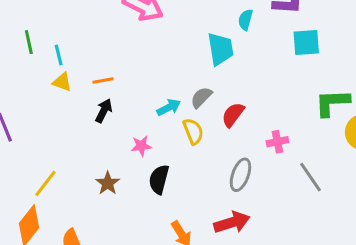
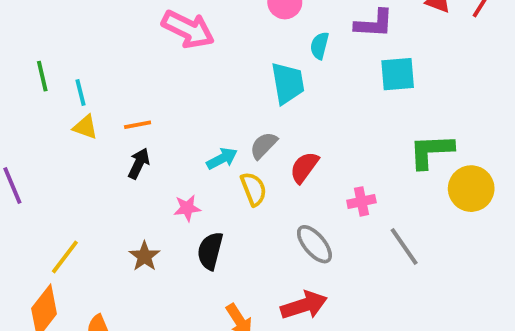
gray ellipse: (240, 175) -> (314, 244), turned -60

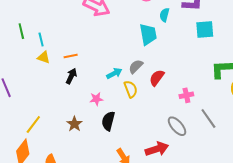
gray ellipse: (314, 244) -> (177, 126), moved

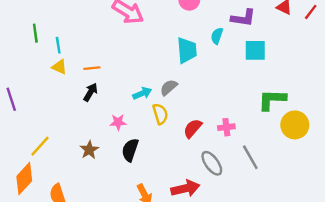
cyan semicircle: (164, 15) -> (217, 36), moved
red semicircle: (157, 78) -> (193, 128), moved

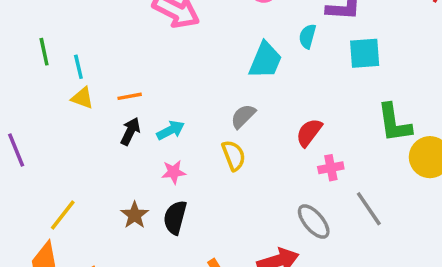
cyan trapezoid: (187, 50) -> (265, 60), turned 32
cyan arrow: (142, 93) -> (171, 130), moved
green L-shape: (272, 100) -> (394, 123), turned -96
red semicircle: (193, 128) -> (309, 133), moved
black semicircle: (130, 150) -> (175, 217), moved

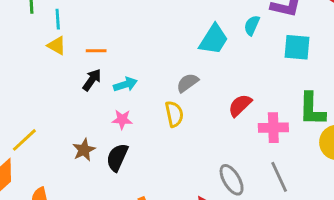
pink cross: (331, 168) -> (273, 128), moved, size x1.4

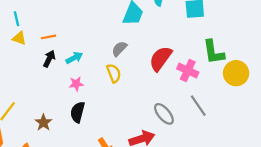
red semicircle: (240, 105) -> (161, 58), size x1.4
pink cross: (273, 128) -> (188, 70), turned 36
brown star: (84, 150) -> (43, 123), moved

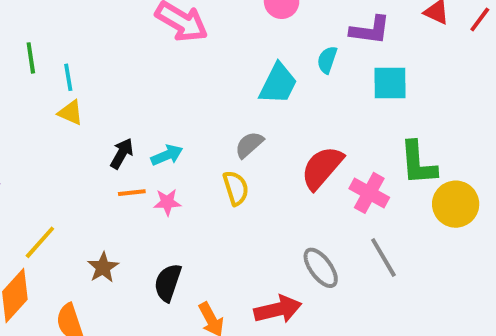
orange line: (49, 37) -> (132, 193), moved
black semicircle: (78, 112) -> (168, 283), moved

